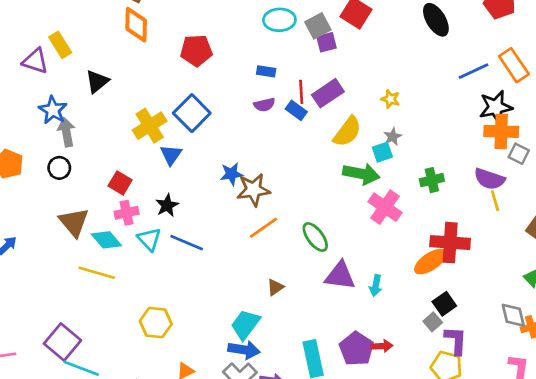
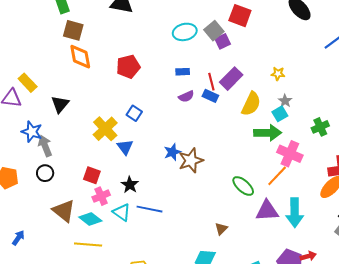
blue square: (192, 113) -> (134, 113), size x0.6
orange line: (264, 228) -> (277, 176), moved
cyan arrow: (376, 286) -> (295, 213), size x1.8

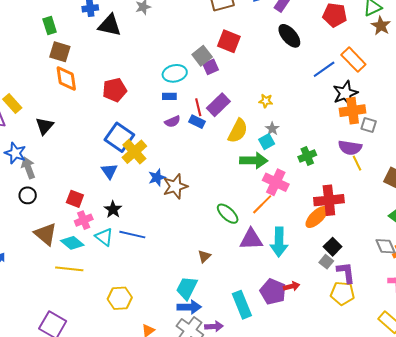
cyan ellipse: (185, 32) -> (175, 73), moved
blue square: (134, 113) -> (119, 137), size x1.8
yellow cross: (105, 129) -> (134, 152), moved

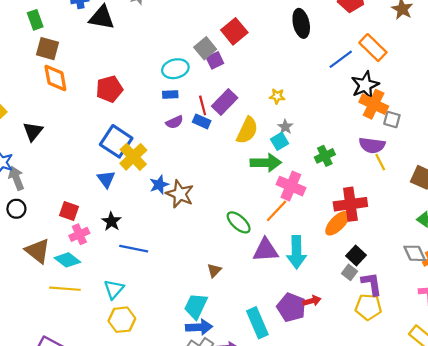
black ellipse: (289, 36) -> (301, 23), turned 30
red square: (229, 41) -> (234, 31), turned 30
orange cross: (353, 111) -> (374, 104), turned 35
brown star: (175, 186) -> (180, 194), turned -30
cyan triangle: (104, 237) -> (114, 289), moved, turned 36

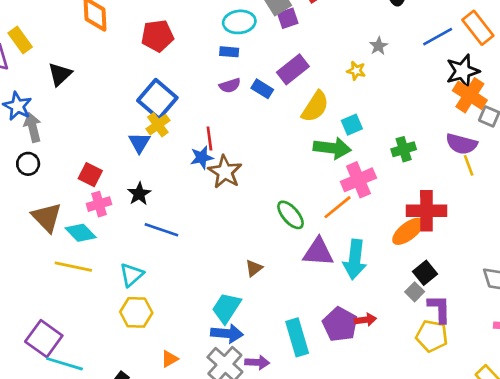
red line: (203, 105) -> (209, 138), moved
gray star: (285, 127) -> (379, 46), moved
yellow cross: (133, 157) -> (158, 125), moved, size x0.7
pink cross: (291, 186) -> (358, 180), turned 36

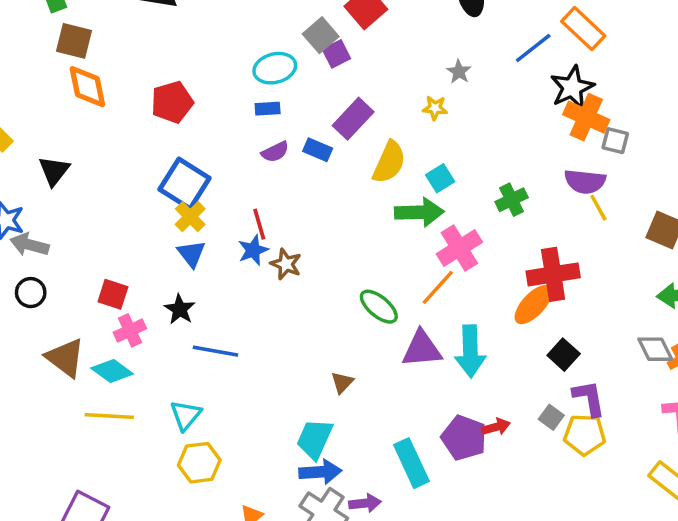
gray arrow: (33, 127) -> (29, 245), turned -52
blue triangle: (139, 143) -> (191, 254), moved
brown star: (225, 172) -> (286, 264), size x0.7
gray square: (415, 292) -> (551, 417), moved

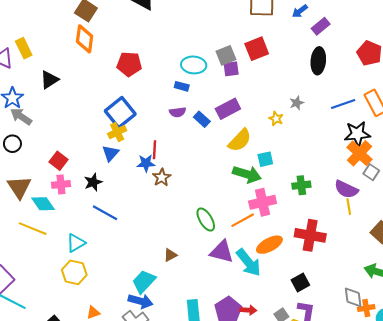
orange ellipse: (533, 305) -> (269, 245), moved
cyan arrow: (470, 351) -> (249, 262), turned -56

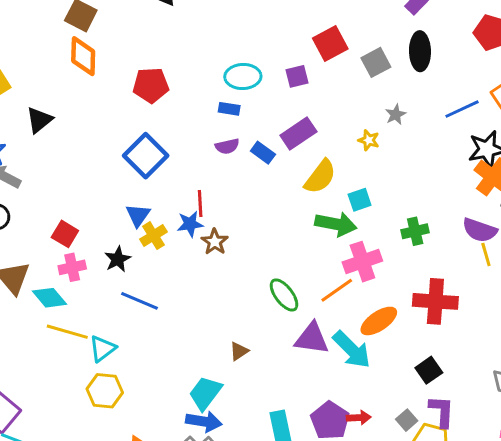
gray square: (226, 55) -> (376, 62), moved
yellow cross: (117, 132) -> (153, 236), moved
yellow line: (33, 229) -> (67, 332), moved

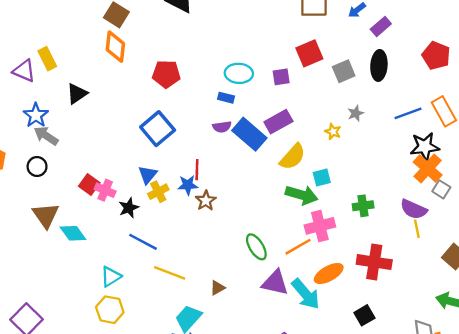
blue rectangle: (263, 153) -> (249, 134), size x1.8
pink cross: (72, 267) -> (105, 190), moved, turned 30
yellow line: (67, 332) -> (170, 273), moved

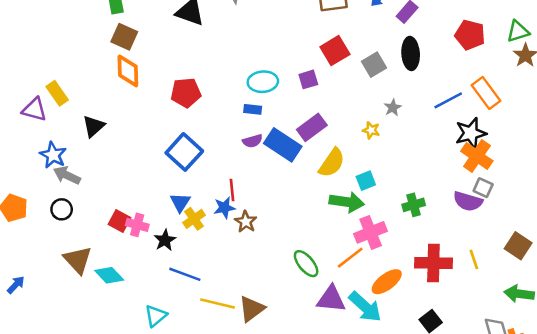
gray square: (441, 189) -> (483, 188), moved
yellow line: (417, 229) -> (474, 259), moved
brown triangle: (217, 288) -> (252, 309), moved, size x1.6

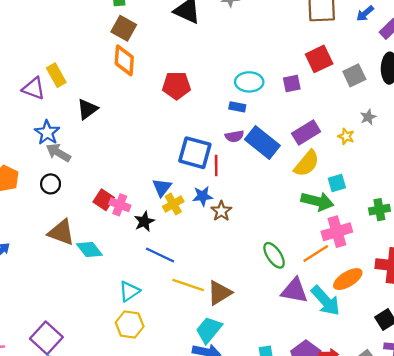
purple rectangle: (312, 127) -> (306, 133), moved
blue square: (184, 152) -> (195, 153), moved, turned -32
red line: (232, 190) -> (216, 165), moved
brown triangle: (78, 260) -> (61, 232), turned -32

